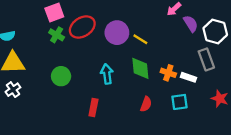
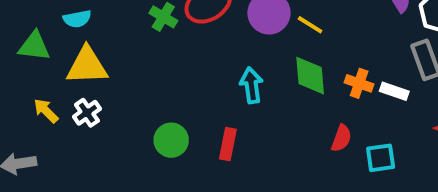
green circle: (61, 76) -> (171, 140), moved
cyan square: (179, 102) -> (381, 158), moved
red semicircle: (146, 104) -> (341, 138), moved

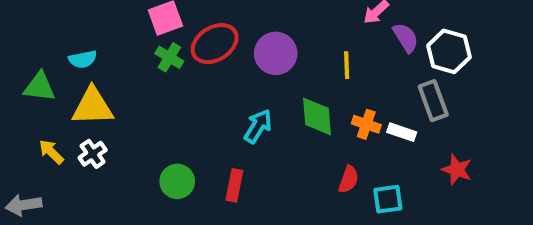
yellow line: (310, 25) -> (347, 65), moved, turned 56
cyan arrow: (251, 85) -> (258, 126), turned 40

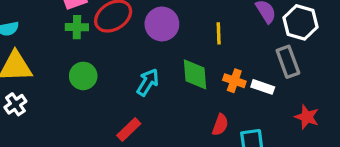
green cross: (169, 57) -> (77, 27), turned -30
green circle: (177, 181) -> (83, 76), moved
red rectangle: (234, 185) -> (129, 129), turned 35

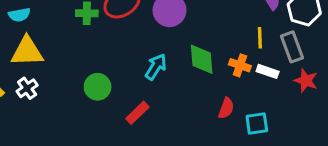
yellow line: (219, 33) -> (260, 38), moved
green circle: (83, 76) -> (98, 87), moved
red star: (307, 117) -> (306, 81), moved

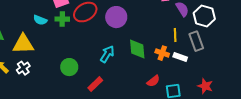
cyan semicircle: (19, 15) -> (40, 20), moved, turned 32
red star: (306, 81) -> (205, 86), moved
red semicircle: (226, 108) -> (153, 81), turned 32

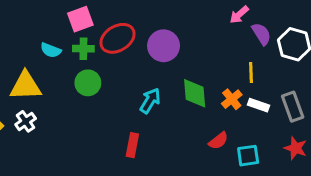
gray rectangle: (196, 41) -> (293, 107), moved
orange cross: (162, 53) -> (232, 99), turned 32
green circle: (69, 67) -> (88, 83), moved
red rectangle: (95, 84) -> (132, 145), turned -35

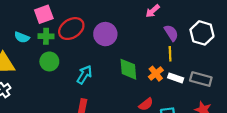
pink arrow: (239, 15) -> (153, 11), moved
purple semicircle: (261, 34) -> (171, 33), moved
cyan arrow: (150, 101) -> (84, 75), moved
gray rectangle: (293, 107) -> (201, 79), turned -55

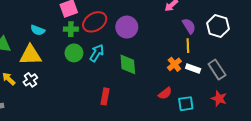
cyan semicircle: (22, 37) -> (38, 30), moved
green diamond: (128, 69) -> (128, 64), moved
cyan arrow: (84, 75) -> (97, 53), moved
gray rectangle: (201, 79) -> (217, 70), turned 42

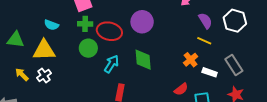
red ellipse: (95, 22) -> (109, 31), moved, turned 45
yellow line: (188, 46) -> (204, 41), turned -64
cyan arrow: (97, 53) -> (111, 64), moved
white rectangle: (193, 68) -> (210, 72), moved

